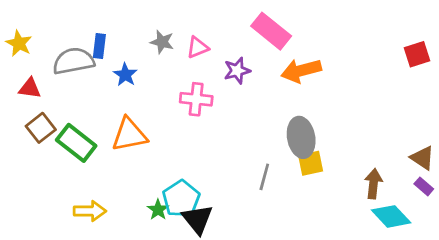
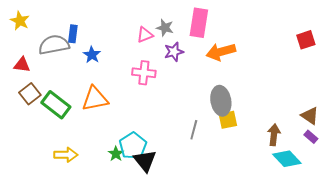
pink rectangle: (271, 31) -> (199, 23), turned 60
gray star: (162, 42) -> (165, 28), moved
yellow star: (19, 43) -> (20, 21), moved

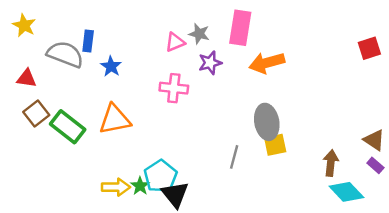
gray semicircle: (54, 45) -> (65, 54), turned 32
yellow arrow: (66, 155) -> (116, 187), moved

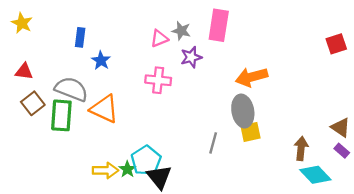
gray semicircle: (65, 54) -> (71, 89), moved
orange arrow: (267, 63) -> (252, 77), moved
orange triangle: (115, 119) -> (104, 109), turned 36
green rectangle: (68, 127) -> (61, 115), turned 56

